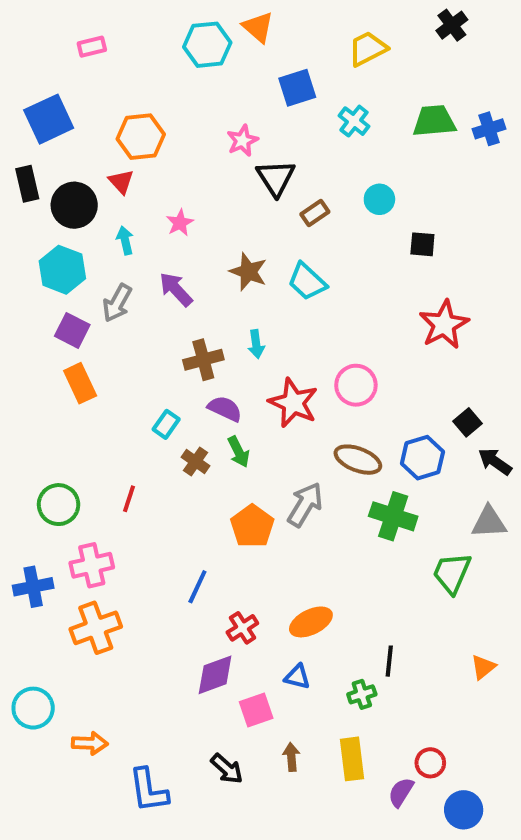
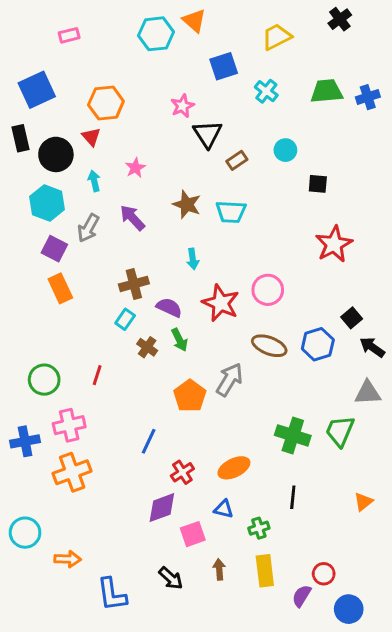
cyan trapezoid: (307, 281) -> (231, 212), turned -40
brown cross: (203, 360) -> (134, 284), moved
green cross: (393, 516) -> (293, 435), moved
green cross: (362, 694) -> (259, 528), moved

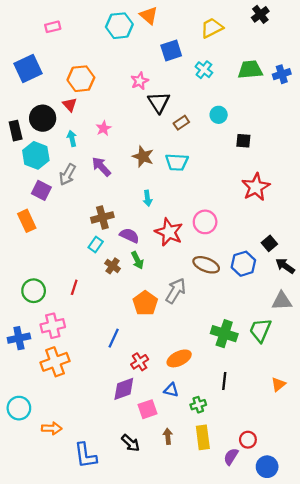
black rectangle: (21, 138) -> (16, 131), moved
orange rectangle: (60, 288) -> (27, 221), moved

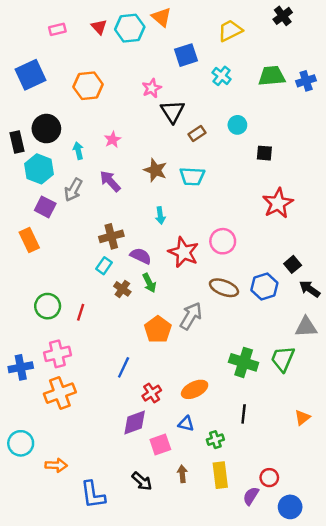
red triangle: (70, 105) -> (99, 27), moved
green circle: (34, 291) -> (48, 306), moved

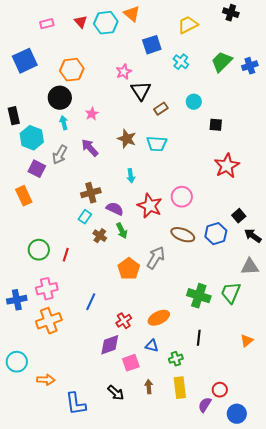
black cross: (283, 16) -> (231, 13), turned -35
green trapezoid: (272, 76) -> (222, 62), turned -40
black circle: (46, 129) -> (60, 98), moved
blue line: (124, 367) -> (91, 302), moved

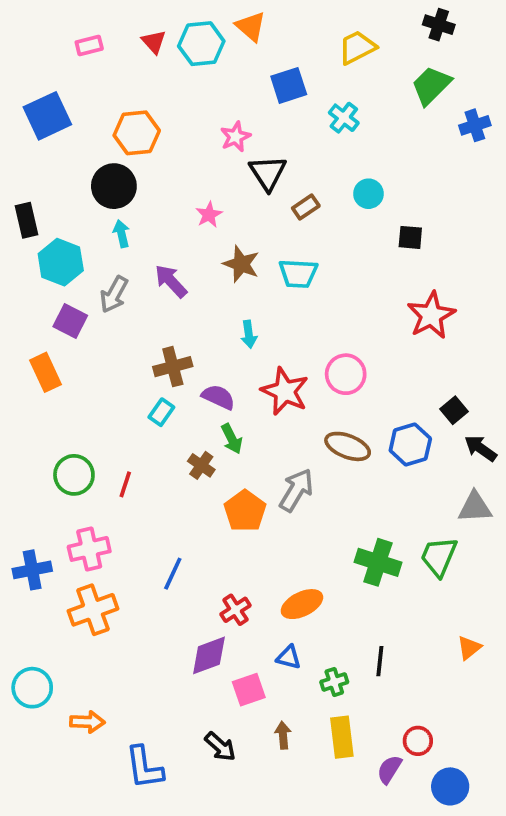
green trapezoid: (222, 62) -> (431, 85), moved
pink star: (92, 114) -> (209, 215), moved
brown cross: (100, 236) -> (201, 465), moved
black line: (199, 338) -> (380, 661), moved

